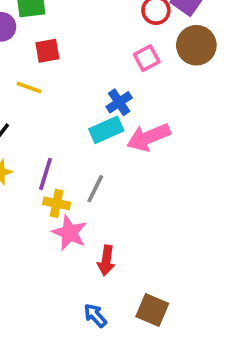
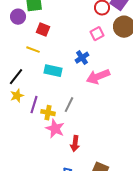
red square: (47, 51) -> (43, 30), turned 32
cyan rectangle: (106, 130) -> (53, 71), moved, turned 36
purple line: (46, 174) -> (34, 105), moved

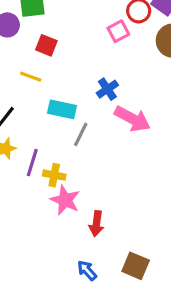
pink square: (97, 34) -> (118, 31), moved
pink arrow: (98, 77) -> (132, 119), turned -130
gray line: (69, 105) -> (81, 134), moved

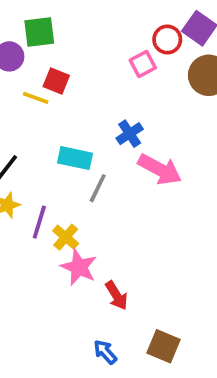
yellow line: (31, 77) -> (36, 98), moved
yellow cross: (54, 175) -> (66, 237), turned 30
red arrow: (96, 224) -> (116, 295), turned -40

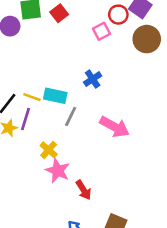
red square: (56, 81) -> (59, 13), moved, turned 30
yellow line: (36, 98) -> (32, 97), moved
pink arrow: (160, 169) -> (114, 127), moved
purple line: (39, 222) -> (25, 119), moved

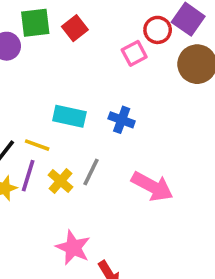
blue cross: (93, 79) -> (122, 120), turned -36
cyan rectangle: (55, 96) -> (69, 116), moved
yellow cross: (49, 150) -> (60, 181), moved

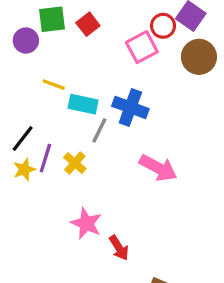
pink square: (134, 53) -> (142, 47), size x1.4
blue cross: (122, 120) -> (130, 107), size x1.5
yellow line: (37, 145) -> (54, 85), moved
gray line: (91, 172) -> (99, 130), moved

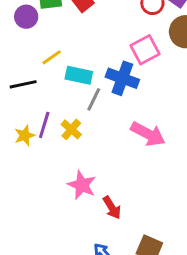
pink square: (142, 47) -> (145, 50), moved
yellow line: (54, 85) -> (52, 57), turned -55
black line: (23, 138) -> (23, 84), moved, turned 40

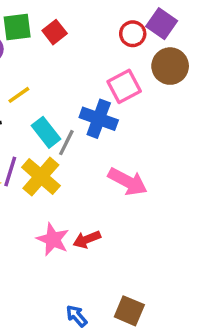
cyan rectangle: (79, 75) -> (46, 132), moved, turned 40
yellow cross: (71, 129) -> (41, 177), size x1.6
red arrow: (112, 208) -> (87, 239), moved, turned 100

